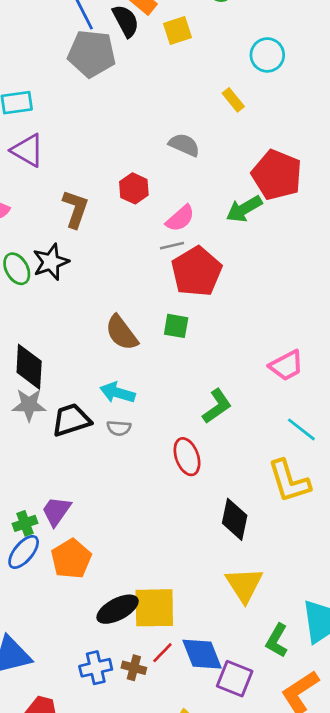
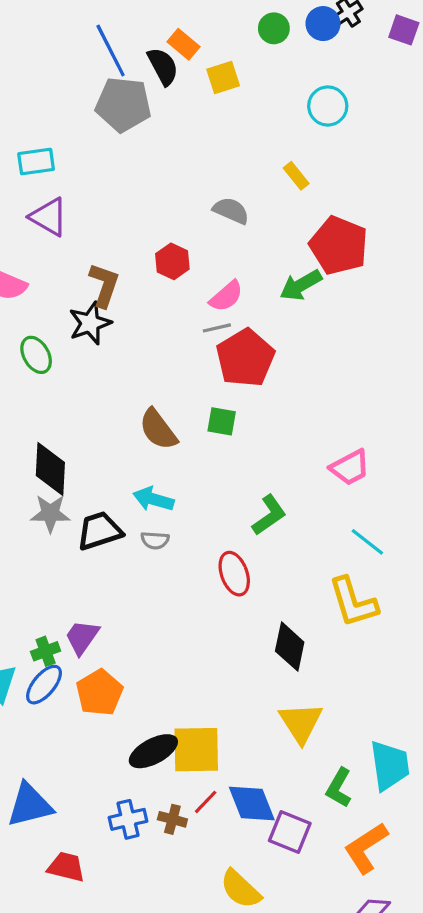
yellow rectangle: (233, 100) -> (296, 176), moved
black star: (51, 262) -> (90, 323), moved

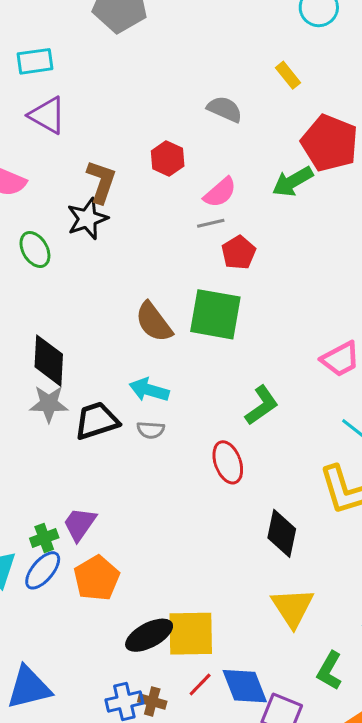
red pentagon: (245, 358) -> (239, 253), size x0.6
green square: (222, 421) -> (215, 314), size x1.8
brown cross: (172, 819) -> (152, 702), moved

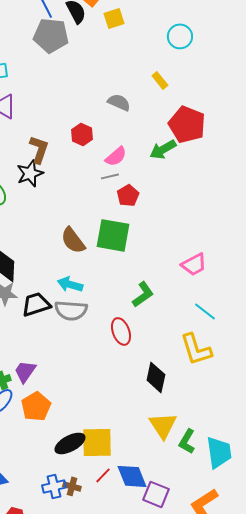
gray semicircle: (151, 430) -> (71, 310), size x1.8
green L-shape: (330, 671) -> (187, 441), moved

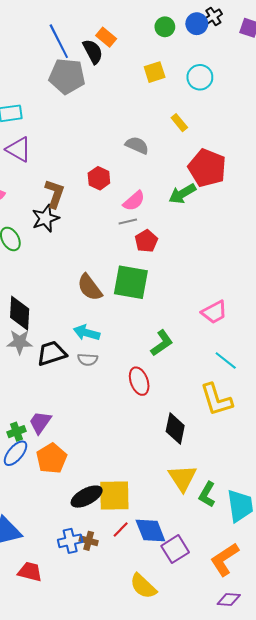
yellow square: (114, 18) -> (155, 72), moved
gray semicircle: (71, 310) -> (88, 360), size x0.6
purple square: (156, 494) -> (175, 549), turned 36

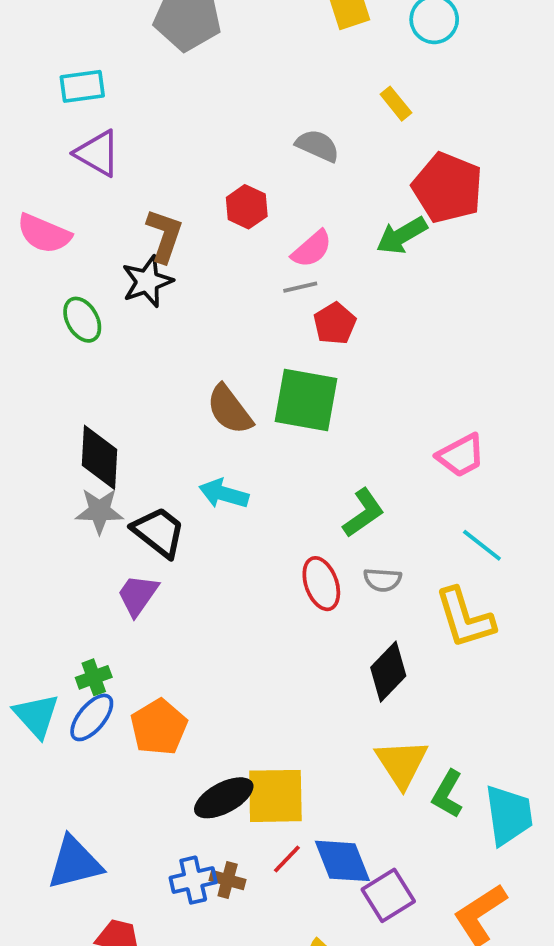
black trapezoid: (52, 353) -> (159, 532), turned 56
gray semicircle: (88, 360) -> (383, 580), moved
purple trapezoid: (40, 422) -> (138, 595), moved
black diamond: (175, 429) -> (388, 672), turned 32

